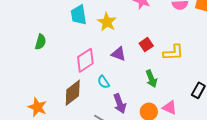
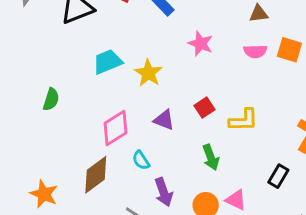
cyan trapezoid: (79, 15) -> (108, 62), turned 75

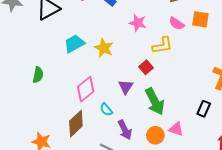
pink semicircle: (255, 51) -> (177, 23), turned 42
purple triangle: (164, 120) -> (126, 87), moved, turned 49
yellow L-shape: (244, 120) -> (162, 45), moved
green arrow: (211, 157) -> (155, 101), size x1.5

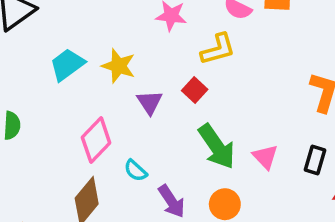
purple triangle: (126, 87) -> (150, 102), moved
black rectangle: (204, 109) -> (315, 160), moved
pink triangle: (176, 129) -> (265, 157), moved, turned 35

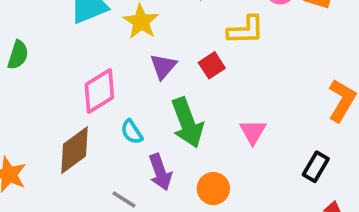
green arrow: (217, 147) -> (187, 123), moved
pink triangle: (265, 157) -> (253, 132), moved

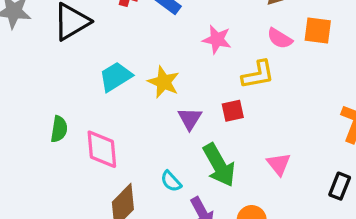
red square: (212, 65) -> (233, 111), turned 30
pink diamond: (99, 91) -> (102, 149), moved, turned -54

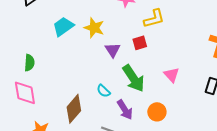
pink diamond: (102, 149) -> (25, 93), moved

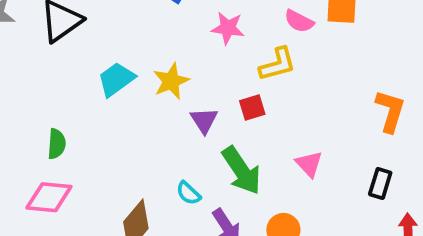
yellow star: (94, 28) -> (171, 81), turned 30
pink diamond: (25, 93) -> (49, 197), turned -75

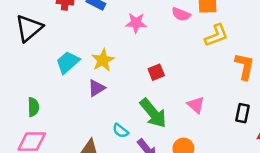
yellow L-shape: (278, 64) -> (216, 35), moved
purple triangle: (204, 120) -> (96, 88), moved, turned 36

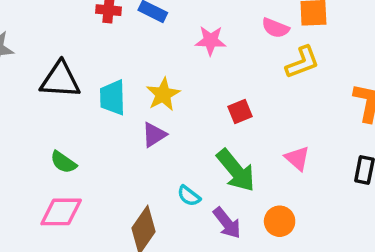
black triangle: (29, 28) -> (60, 80), moved, turned 44
yellow L-shape: (216, 35) -> (302, 62), moved
cyan trapezoid: (68, 62) -> (113, 98), turned -50
green semicircle: (33, 107) -> (63, 162), turned 126

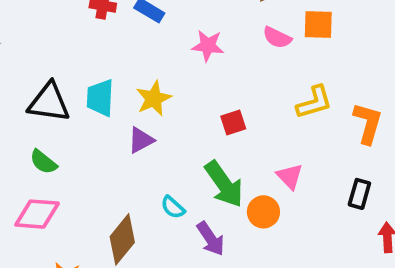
yellow L-shape: (302, 62) -> (314, 102), moved
black triangle: (60, 80) -> (49, 102), moved
orange circle: (280, 221) -> (263, 212), moved

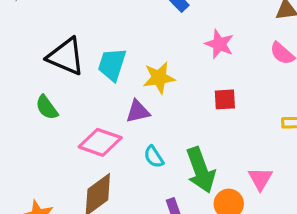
red square: (233, 123) -> (225, 99), moved
cyan semicircle: (173, 207) -> (154, 157), moved
pink diamond: (37, 214) -> (100, 142), moved

